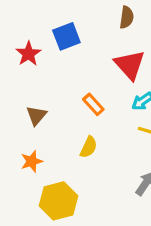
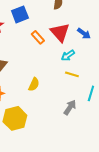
orange rectangle: (93, 104) -> (38, 37), moved

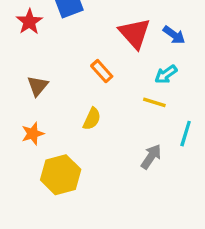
orange rectangle: (38, 37) -> (102, 71), moved
cyan arrow: (68, 55) -> (166, 74), moved

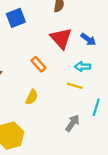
cyan arrow: (166, 74) -> (83, 67), turned 35

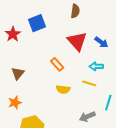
yellow semicircle: (32, 97) -> (63, 89), moved, turned 72
gray arrow: (72, 123) -> (87, 117), turned -147

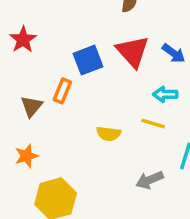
blue square: (37, 23) -> (88, 60), moved
orange rectangle: (57, 64) -> (62, 91), moved, turned 64

